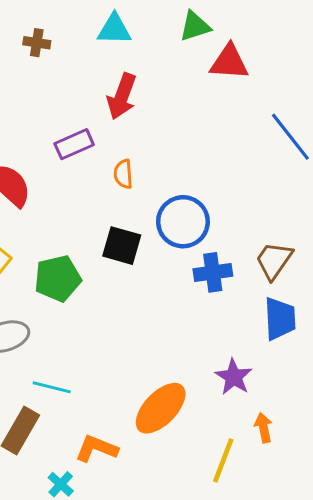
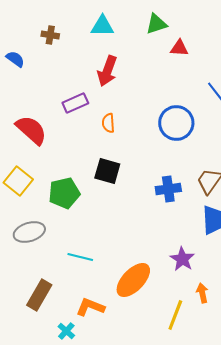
red triangle: (229, 62) -> (179, 48), size x0.7
blue circle: (183, 222) -> (176, 123), moved
cyan line: (52, 387) -> (80, 257), moved

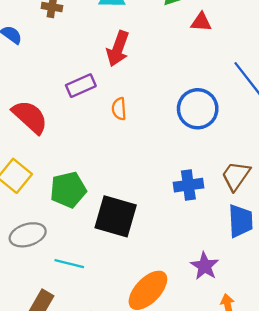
black square: (107, 171) -> (116, 216), moved, size x1.4
cyan line: (80, 257) -> (69, 264), moved

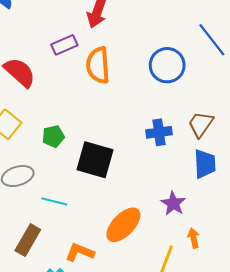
orange semicircle: (119, 109) -> (98, 65), size x1.8
green pentagon: (68, 190) -> (53, 136), size x0.7

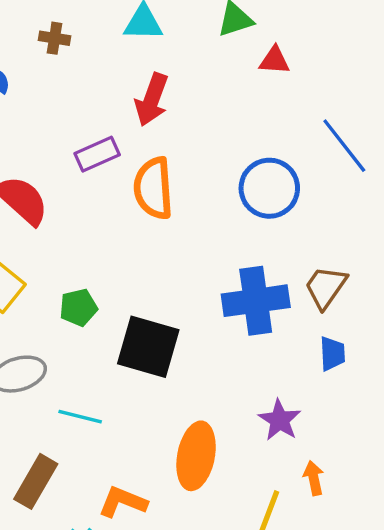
blue cross: (159, 132) -> (256, 301), size x1.5
blue trapezoid: (205, 164) -> (332, 354), size x0.7
orange ellipse: (123, 225) -> (196, 456), turned -33

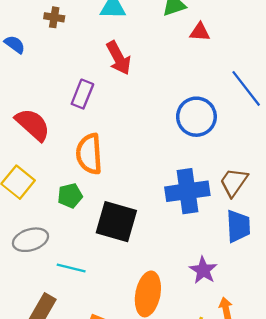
red arrow: (152, 100) -> (119, 58), turned -48
purple rectangle: (97, 154) -> (82, 94), turned -44
orange semicircle: (153, 188) -> (89, 154), moved
blue trapezoid: (332, 354) -> (238, 226), size x1.4

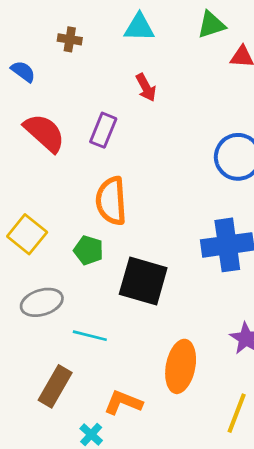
red arrow: (119, 58) -> (146, 87), size x0.7
red semicircle: (33, 125) -> (44, 133), moved
green pentagon: (70, 196) -> (88, 250), turned 30

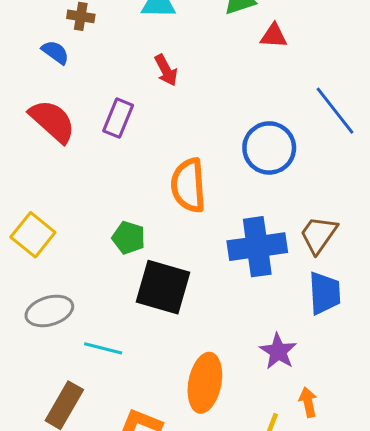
blue semicircle: (23, 71) -> (55, 52), moved
orange semicircle: (111, 201) -> (188, 185), moved
green pentagon: (88, 250) -> (129, 238), moved

